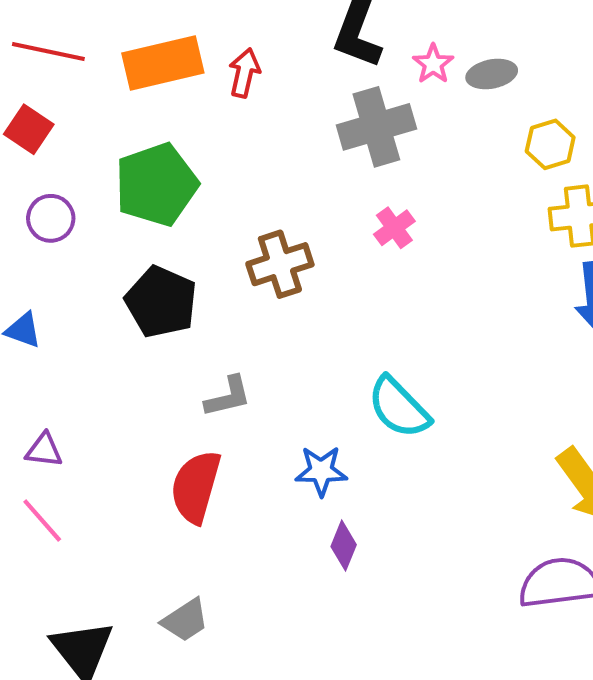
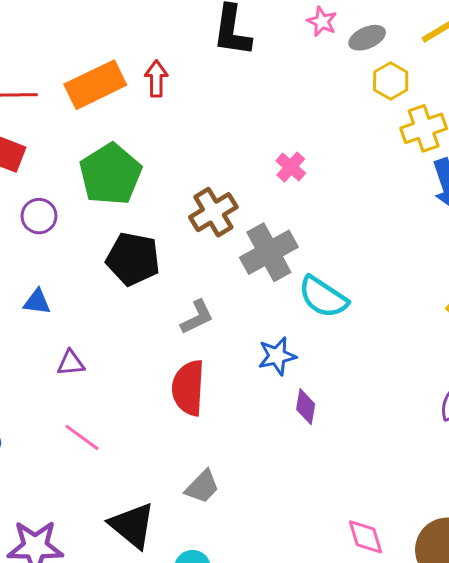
pink star: (433, 64) -> (322, 22), moved
gray ellipse: (492, 74) -> (367, 38), moved
gray cross: (376, 127) -> (269, 252), moved
purple triangle: (44, 450) -> (71, 363), moved

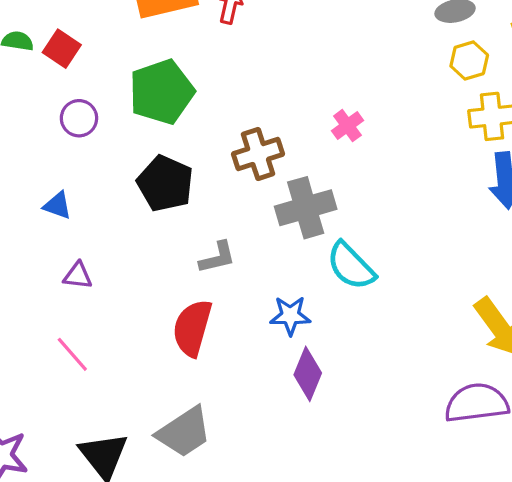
purple diamond: (306, 407) -> (308, 374), size x1.4
gray trapezoid: (202, 487) -> (184, 432), size x1.5

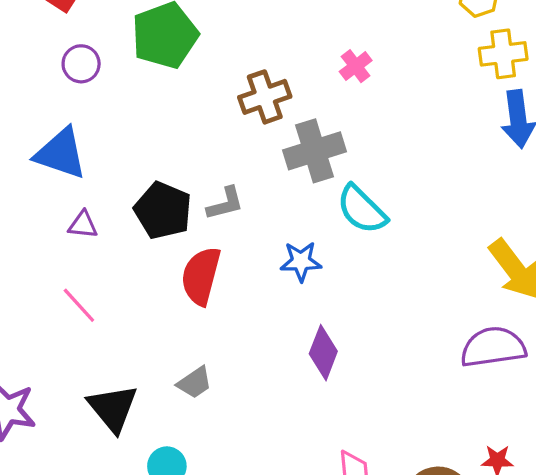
black pentagon: (165, 183) -> (163, 210), moved
blue triangle: (57, 205) -> (61, 153), size x1.8
purple diamond: (308, 374) -> (323, 353), moved
gray trapezoid: (184, 432) -> (195, 383), size x0.6

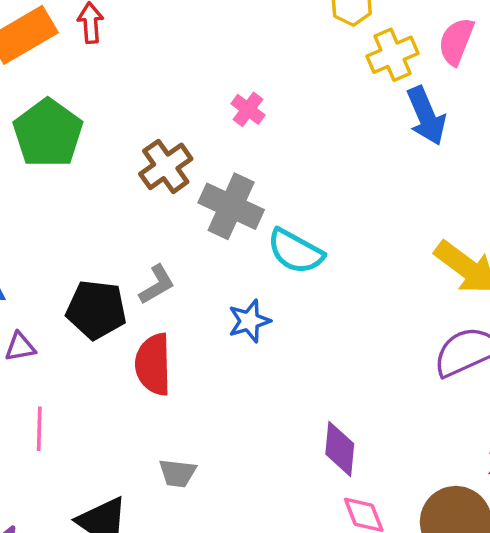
gray cross: (314, 151) -> (231, 206), turned -32
pink line: (79, 305) -> (39, 429), turned 60
purple diamond: (323, 353) -> (340, 449), moved
gray trapezoid: (195, 383) -> (178, 473), turned 57

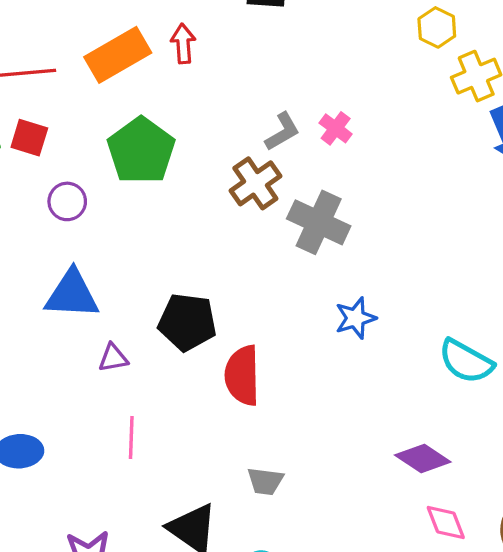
cyan semicircle: (295, 251) -> (466, 361), moved
gray L-shape: (157, 285) -> (282, 132), moved
blue star: (249, 321) -> (356, 318), moved
purple diamond: (340, 449) -> (423, 458), turned -62

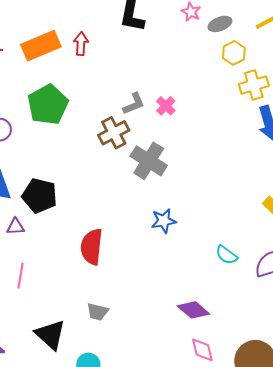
black pentagon: (187, 322) -> (40, 196), moved
cyan semicircle: (466, 361) -> (227, 255), size x0.7

